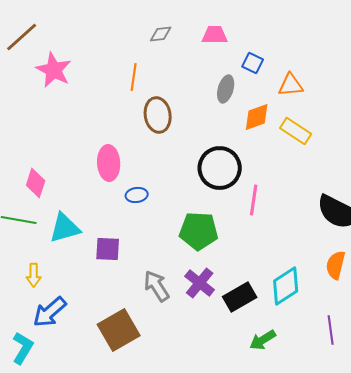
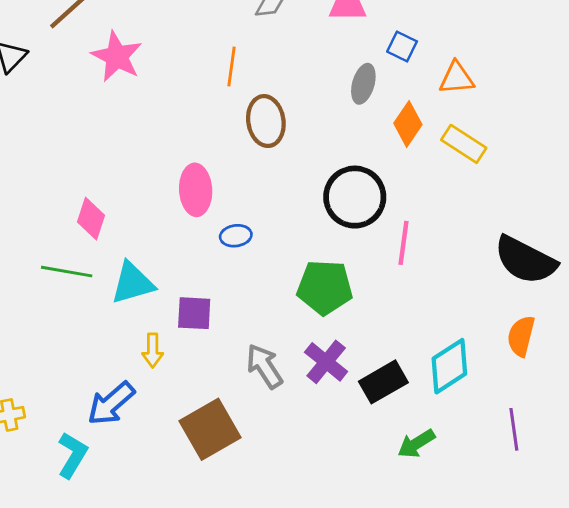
orange diamond: (257, 117) -> (408, 124), turned -36
yellow arrow: (34, 275) -> (153, 350), moved

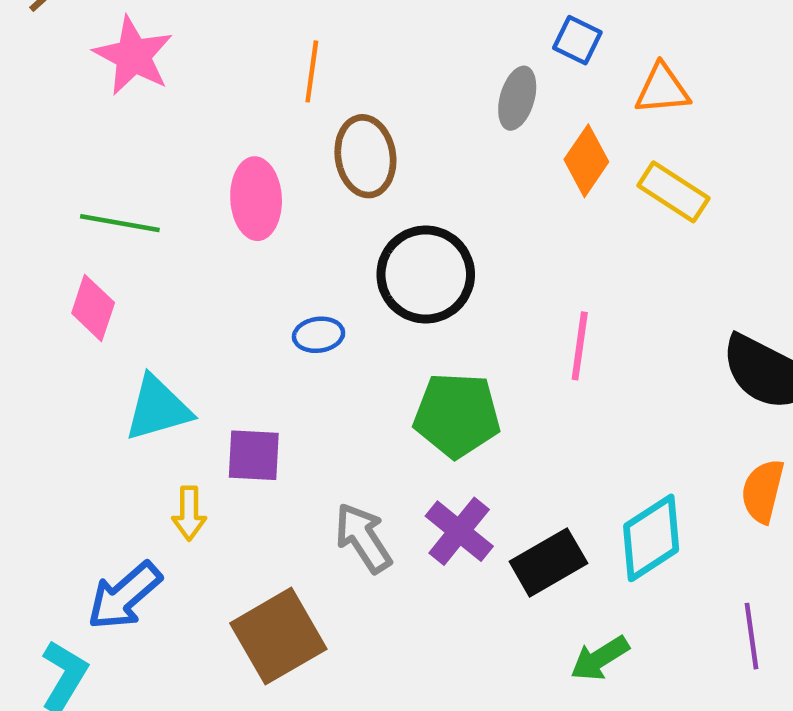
pink ellipse: (196, 190) -> (256, 199), moved
black circle: (355, 197) -> (426, 275), moved
green line: (67, 272) -> (120, 223), moved

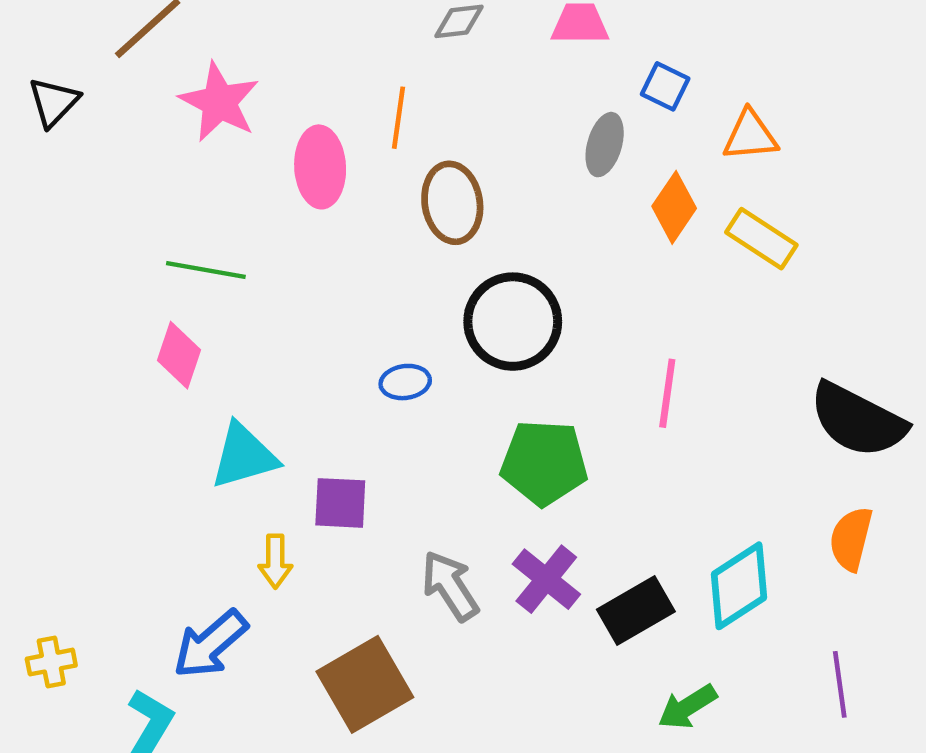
pink ellipse: (256, 199) -> (320, 167), moved

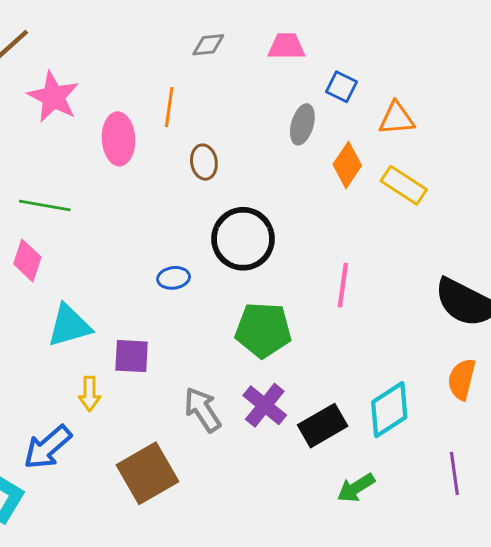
brown ellipse: (452, 203) -> (204, 162), size x0.7

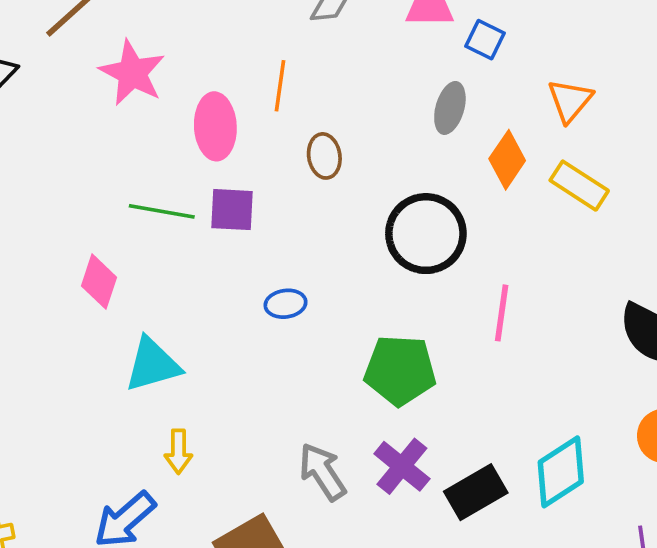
blue square: (341, 87) -> (485, 40), moved
orange triangle: (396, 119) -> (570, 101), turned -45
green line: (45, 205) -> (162, 211), moved
black circle: (243, 239) -> (426, 234), moved
purple square: (132, 356) -> (232, 210), moved

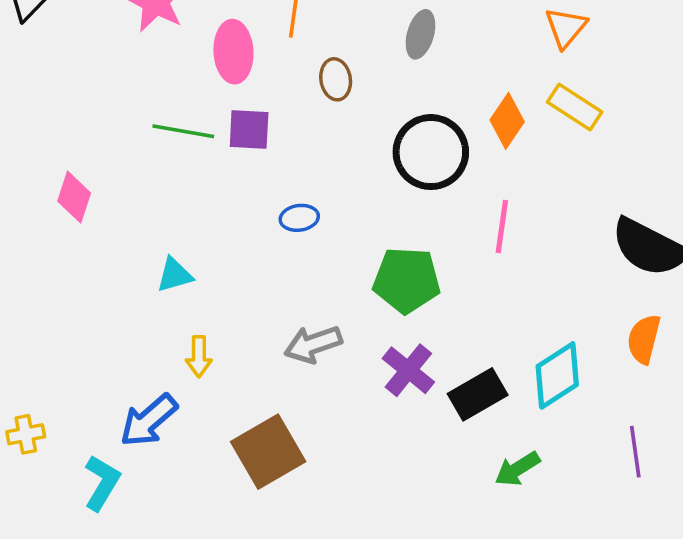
gray ellipse: (450, 108) -> (420, 34), moved
orange diamond: (507, 160) -> (507, 121), moved
pink diamond: (99, 282) -> (74, 197), moved
cyan triangle: (153, 365) -> (175, 275), size x0.7
gray arrow: (322, 472) -> (313, 344), moved, turned -76

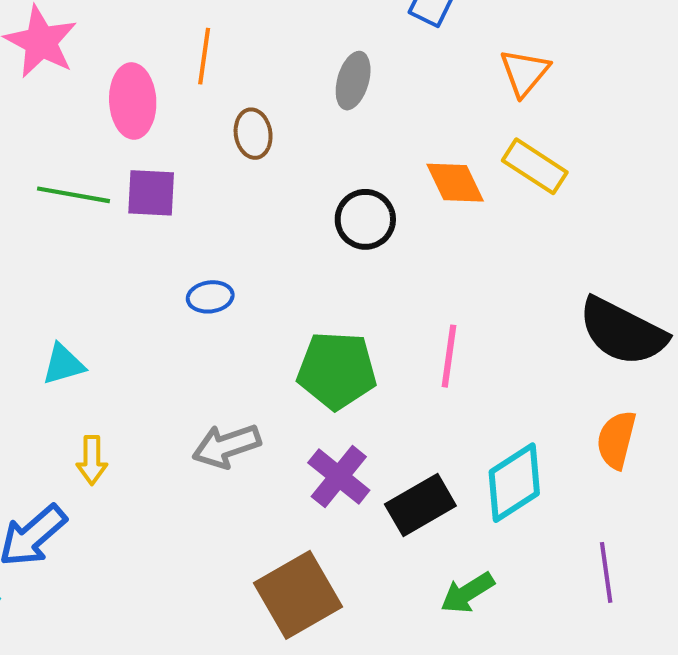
orange diamond: (507, 121) -> (455, 183), turned -60
black circle: (431, 152) -> (365, 219), size x0.7
pink line: (502, 227) -> (449, 356), moved
brown square: (268, 452) -> (298, 595), moved

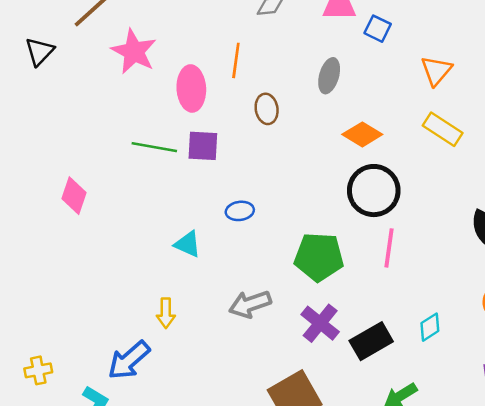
orange diamond: (455, 183) -> (362, 134), moved, turned -33
black circle: (365, 219) -> (374, 191), moved, size x1.4
cyan triangle: (63, 364) -> (188, 244), moved, turned 40
cyan diamond: (514, 483) -> (430, 327), size x0.6

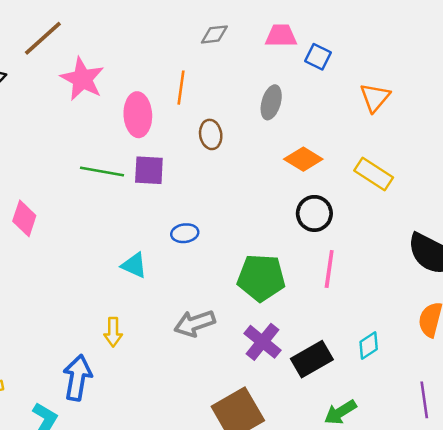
yellow rectangle: (443, 129) -> (374, 174), moved
black circle: (374, 191) -> (314, 213), size x0.7
blue arrow: (129, 360) -> (77, 378), turned 141

